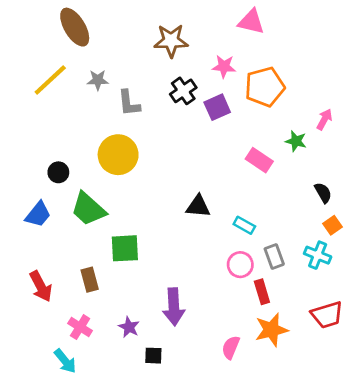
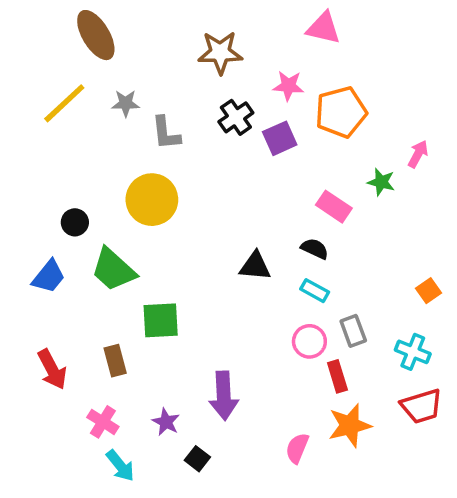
black semicircle: (323, 193) -> (315, 249), moved, turned -35
cyan cross: (318, 255) -> (413, 352), moved
black square: (153, 356) -> (197, 459), turned 36
cyan arrow: (65, 361) -> (120, 466), moved

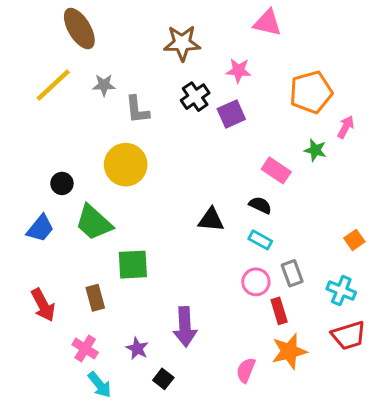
orange pentagon: (341, 112) -> (311, 92), moved

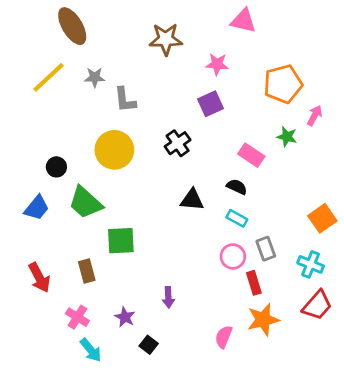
black cross: (195, 97) -> (178, 143), moved
orange square: (354, 240) -> (322, 218), size x1.5
purple arrow: (185, 327) -> (168, 297), size x0.6
red trapezoid: (349, 335) -> (317, 305), turned -32

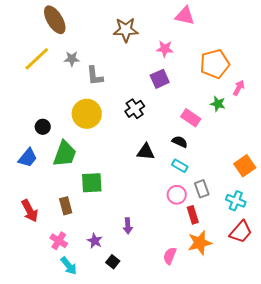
green trapezoid: (85, 202) -> (65, 154), turned -112

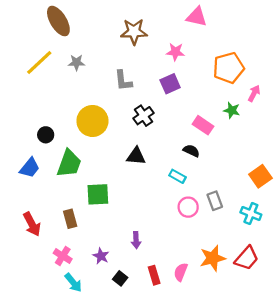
gray L-shape: (95, 76) -> (123, 81), moved
black triangle: (146, 152) -> (136, 156), moved
cyan rectangle: (180, 166) -> (178, 176), moved
red rectangle: (193, 215) -> (154, 275), moved
red trapezoid: (241, 232) -> (247, 258), moved

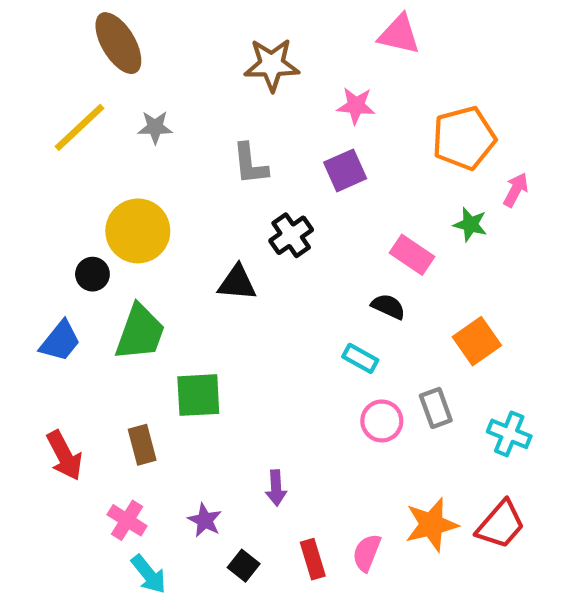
yellow circle: (92, 121) -> (138, 231), moved
black triangle: (136, 156) -> (237, 283), moved
orange square: (260, 176) -> (477, 341), moved

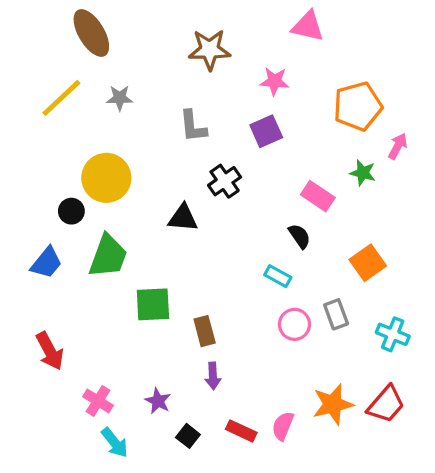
black semicircle: (388, 307) -> (299, 236), turned 30
brown rectangle: (142, 445) -> (205, 331), moved
red rectangle: (313, 559) -> (241, 431), turned -48

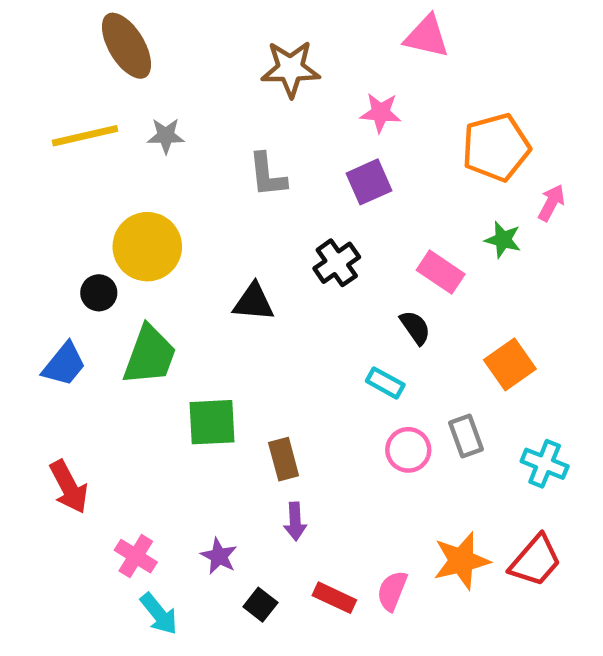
yellow line: (61, 98) -> (85, 136), turned 30
black cross: (225, 181) -> (337, 263), moved

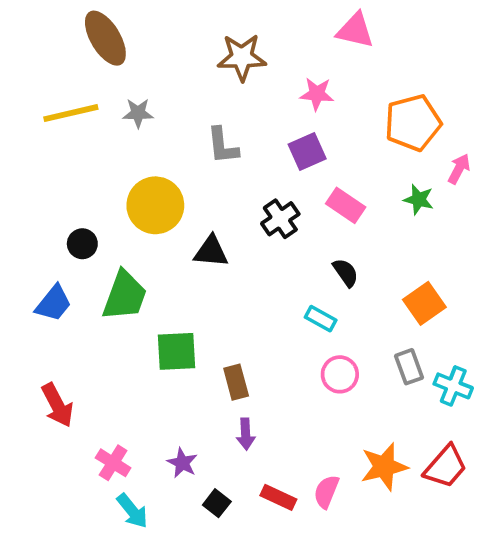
yellow circle: (147, 247) -> (155, 205), moved
pink rectangle: (441, 272) -> (346, 205), moved
gray rectangle: (466, 436) -> (409, 367), moved

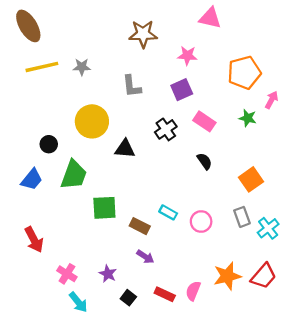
brown ellipse: (105, 38) -> (28, 26), moved
cyan rectangle: (321, 319) -> (168, 212), moved
brown rectangle: (236, 382) -> (140, 226), turned -48
cyan cross: (453, 386) -> (268, 228), turned 30
purple arrow: (246, 434) -> (145, 257), turned -54

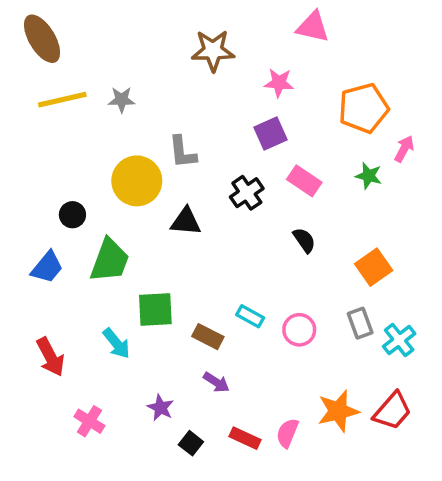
gray L-shape: (132, 86) -> (182, 152), moved
pink cross: (67, 274) -> (89, 421), moved
cyan arrow: (78, 302) -> (116, 343), moved

